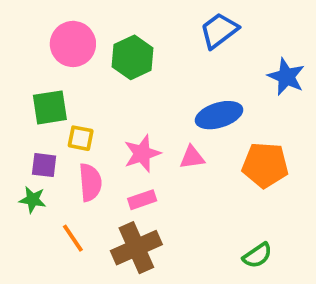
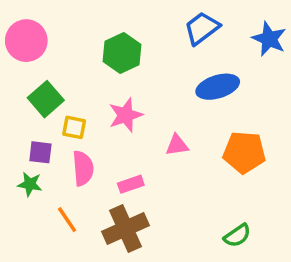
pink circle: (73, 44) -> (26, 41), moved
blue star: (286, 77) -> (269, 39), moved
green square: (50, 107) -> (46, 99), turned -32
blue ellipse: (219, 115) -> (218, 87), moved
pink star: (142, 154) -> (126, 115), moved

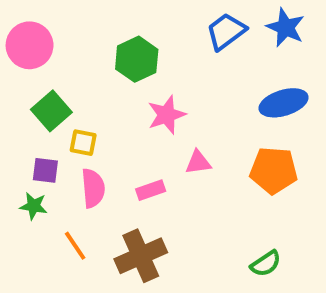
blue star: (269, 39) -> (286, 27), moved
blue ellipse: (218, 87) -> (284, 103), moved
pink star: (126, 115) -> (166, 115), moved
pink rectangle: (131, 184) -> (151, 190), moved

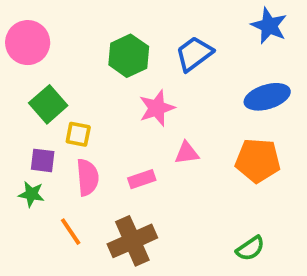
blue trapezoid: (226, 31) -> (194, 54), moved

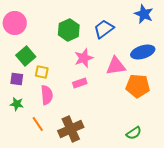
pink triangle: (187, 153) -> (116, 66), moved, size x1.5
purple square: (43, 160) -> (17, 79), moved
pink rectangle: (142, 179) -> (80, 83), moved

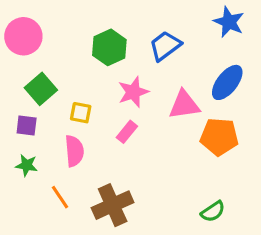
blue ellipse: (143, 52) -> (227, 82), turned -35
yellow square: (42, 72) -> (81, 113), moved
pink rectangle: (80, 83) -> (127, 132), turned -32

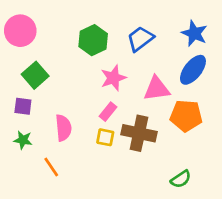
blue star: (229, 22) -> (194, 33), moved
yellow square: (81, 113) -> (105, 137), moved
brown cross: (113, 205) -> (139, 133), moved, turned 36

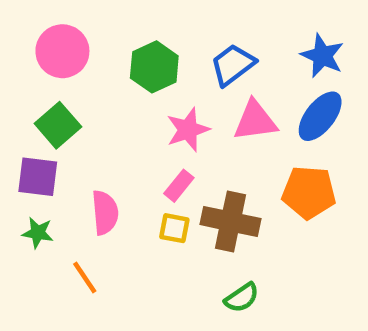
pink circle: (20, 31) -> (62, 51), moved
pink triangle: (157, 89) -> (255, 121), moved
purple square: (23, 106) -> (38, 177), size x1.4
green semicircle: (181, 179) -> (242, 298), moved

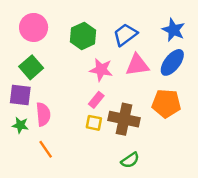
pink star: (188, 130) -> (101, 70), turned 30
pink semicircle: (105, 213) -> (43, 114), moved

